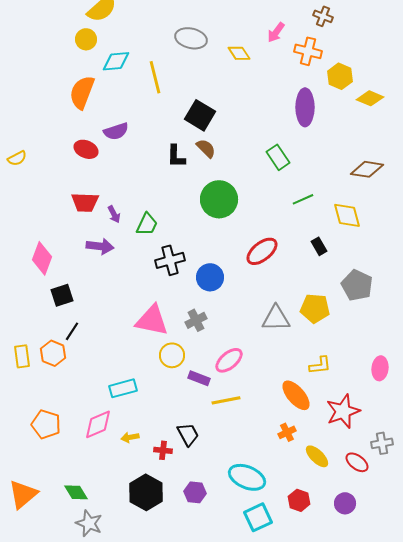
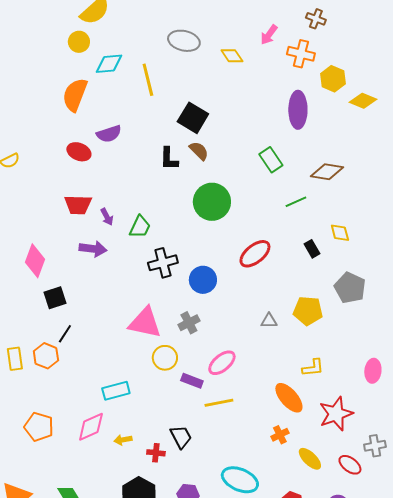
brown diamond: (367, 169) -> (327, 172), moved
yellow diamond: (347, 215) -> (340, 233), moved, size x0.7
gray triangle: (276, 318) -> (269, 321), size x0.6

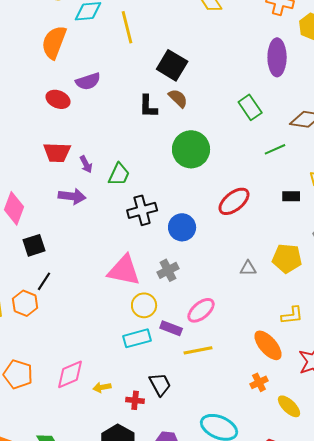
black rectangle: (312, 249) -> (291, 196), turned -60
cyan rectangle: (116, 391) -> (137, 338), moved

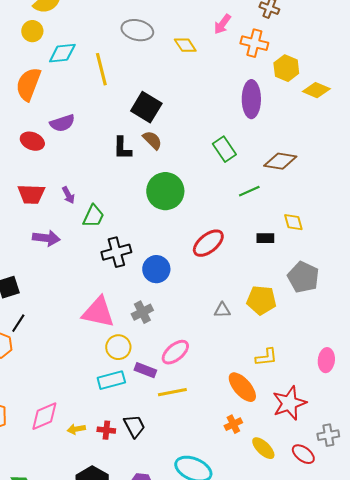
purple arrow: (86, 164) -> (68, 195), moved
red cross: (135, 400) -> (106, 430), moved

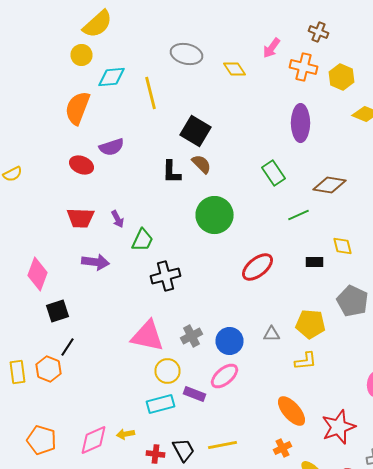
yellow hexagon: (286, 68) -> (342, 77), moved
blue circle: (156, 269) -> (230, 341), moved
yellow L-shape: (266, 357) -> (306, 361), moved
yellow line: (172, 392) -> (222, 445), moved
yellow arrow: (76, 429) -> (126, 434), moved

